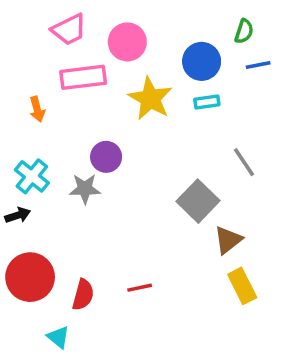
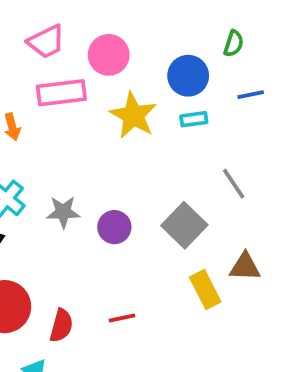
blue line: (258, 65) -> (251, 95), moved
purple circle: (106, 157) -> (114, 227), moved
brown triangle: (228, 240) -> (245, 267), moved, turned 40
yellow rectangle: (242, 286) -> (205, 290), moved

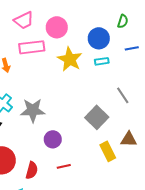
gray star: (63, 212) -> (33, 110), size x1.4
purple circle: (114, 227) -> (53, 139), moved

